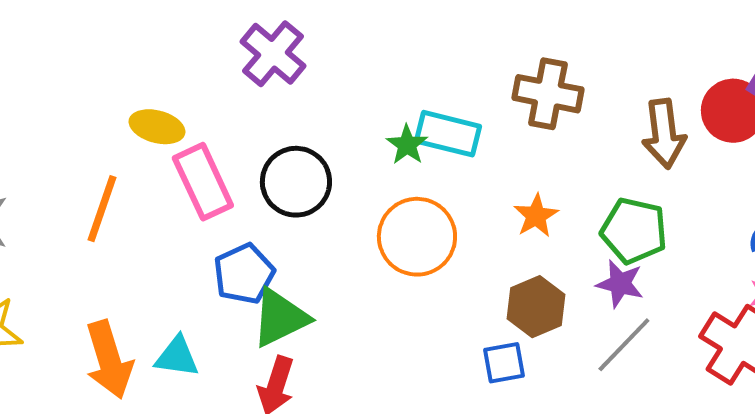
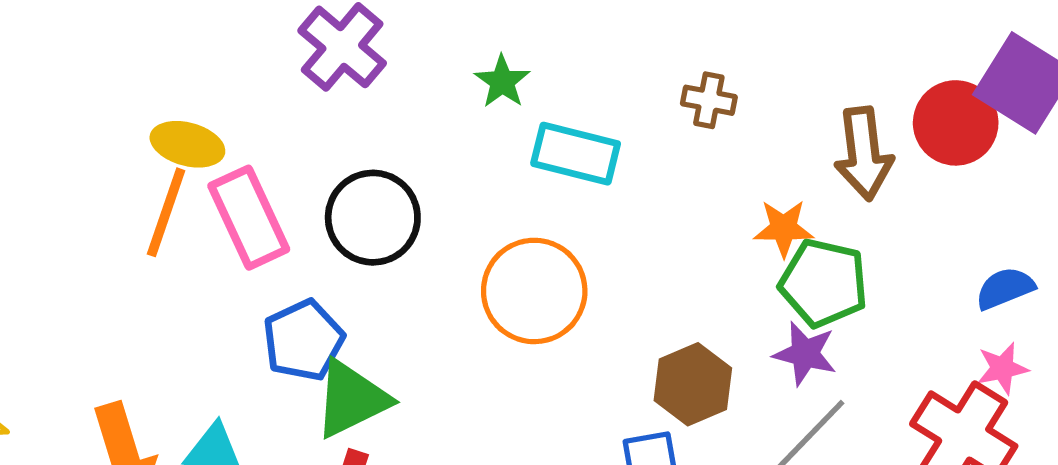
brown cross: (548, 94) -> (709, 100), size x0.6
green star: (407, 145) -> (502, 82), moved
orange line: (102, 209) -> (166, 212), moved
orange star: (536, 216) -> (784, 228), moved, turned 30

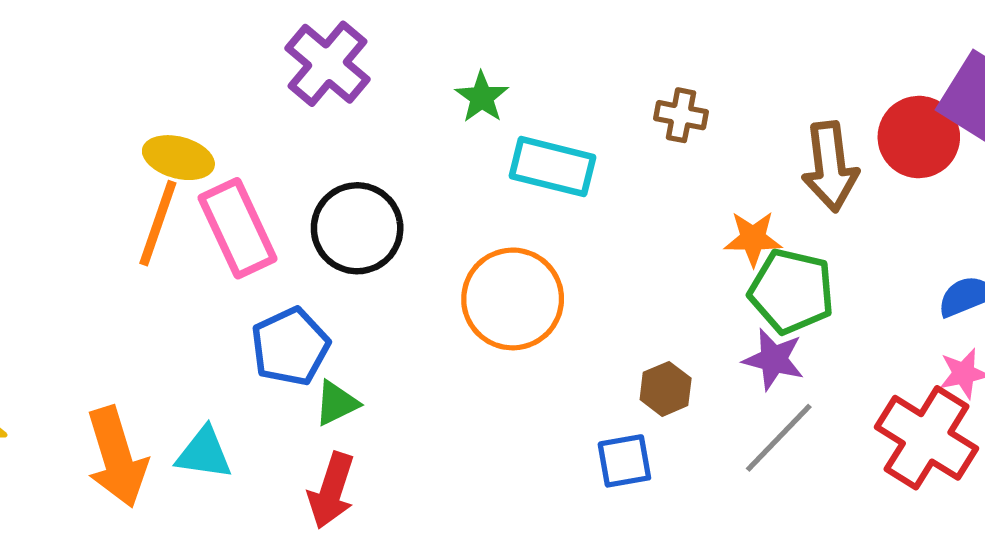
brown hexagon: (693, 384) -> (666, 389), size x0.7
green triangle: (351, 399) -> (337, 403), size x0.6

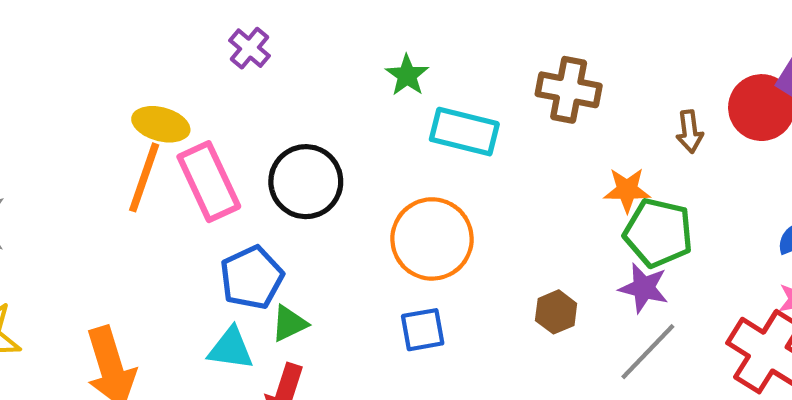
purple cross: (328, 64) -> (249, 48), moved, size x0.6
brown cross: (681, 115) -> (569, 90), size x1.5
brown arrow: (830, 167) -> (690, 132), size x0.6
cyan triangle: (204, 453) -> (231, 348), moved
blue square: (624, 461) -> (423, 330), moved

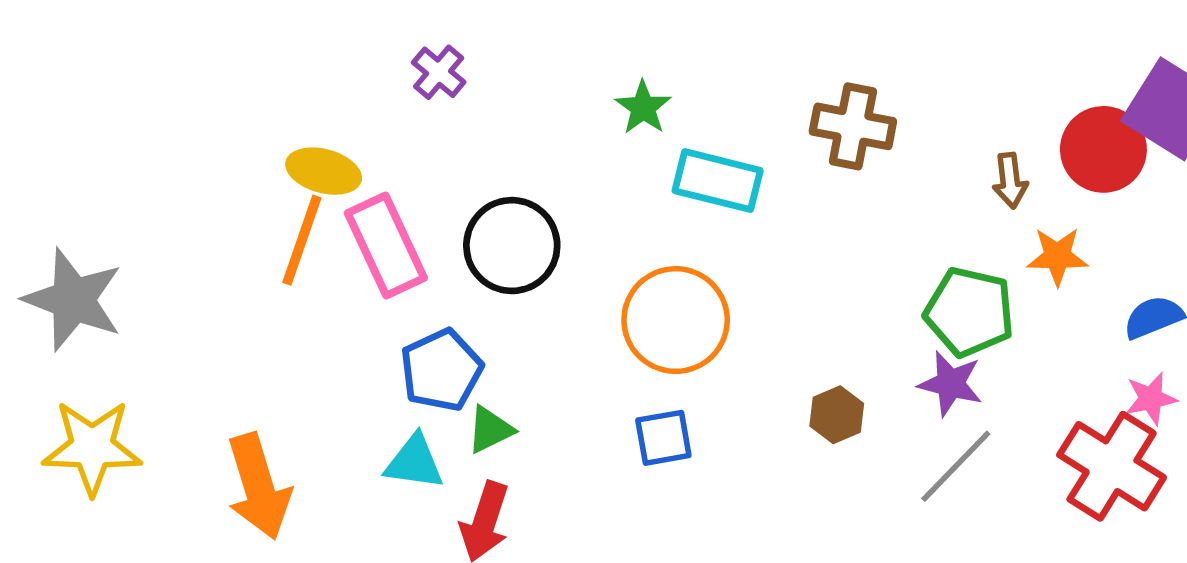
orange star: (627, 190) -> (1057, 256), moved

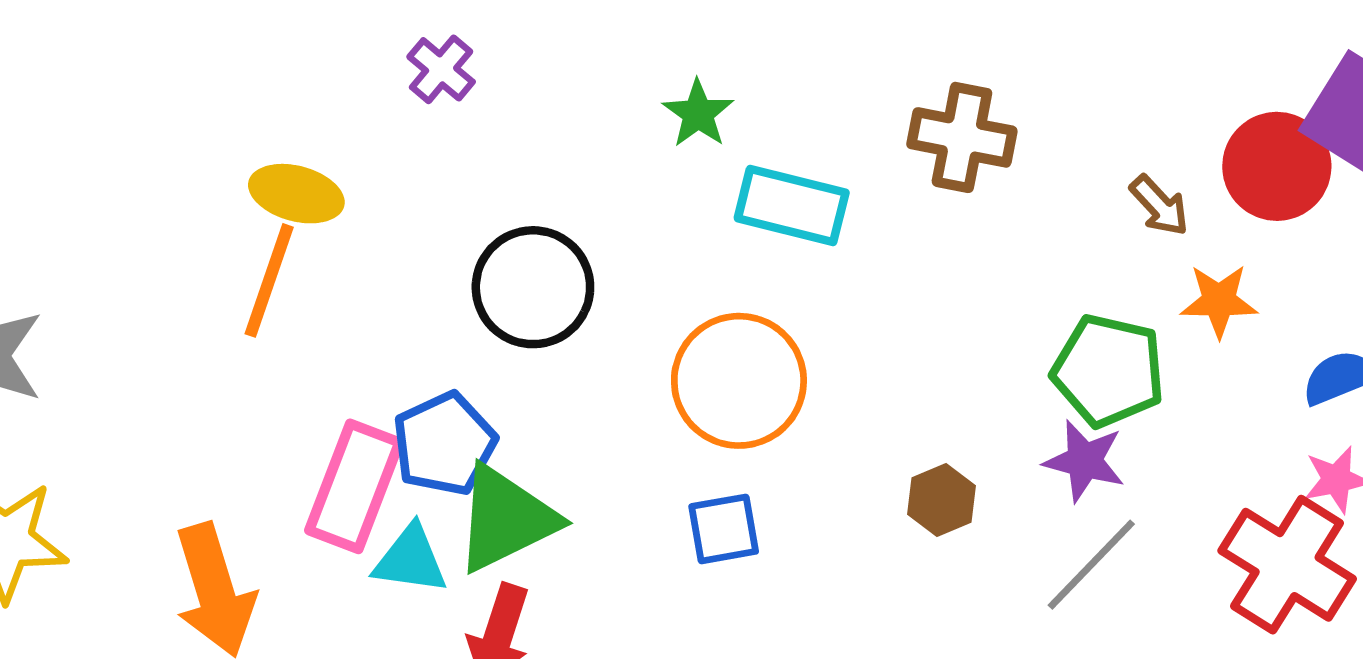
brown arrow: (1010, 181) -> (1159, 206), turned -36
pink rectangle: (386, 246) -> (354, 486), moved, turned 46
green triangle: (490, 430) -> (506, 519), size x1.8

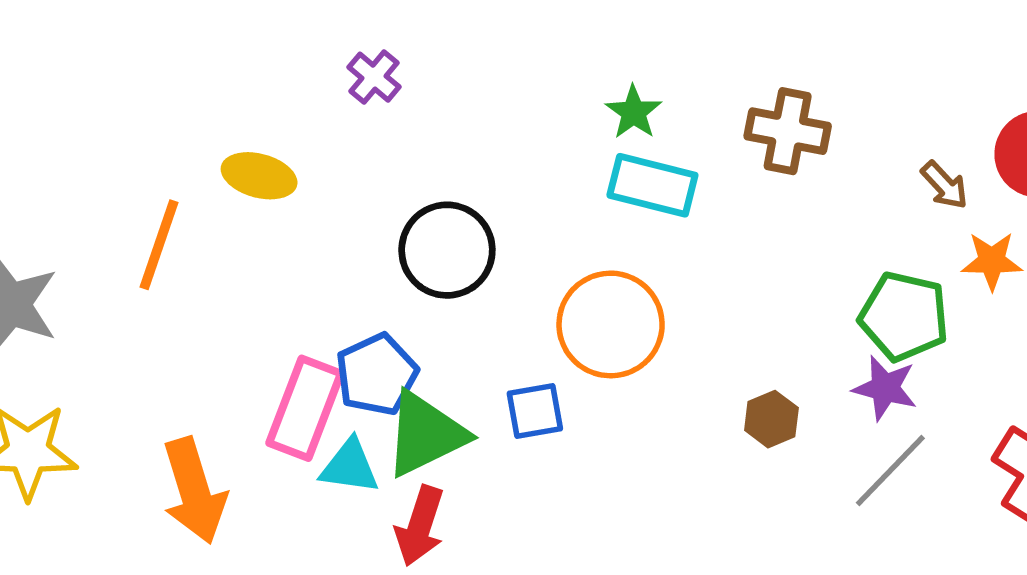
green star: (698, 114) -> (634, 112), moved
orange line: (269, 280) -> (159, 245), moved
blue square: (724, 529) -> (535, 411), moved

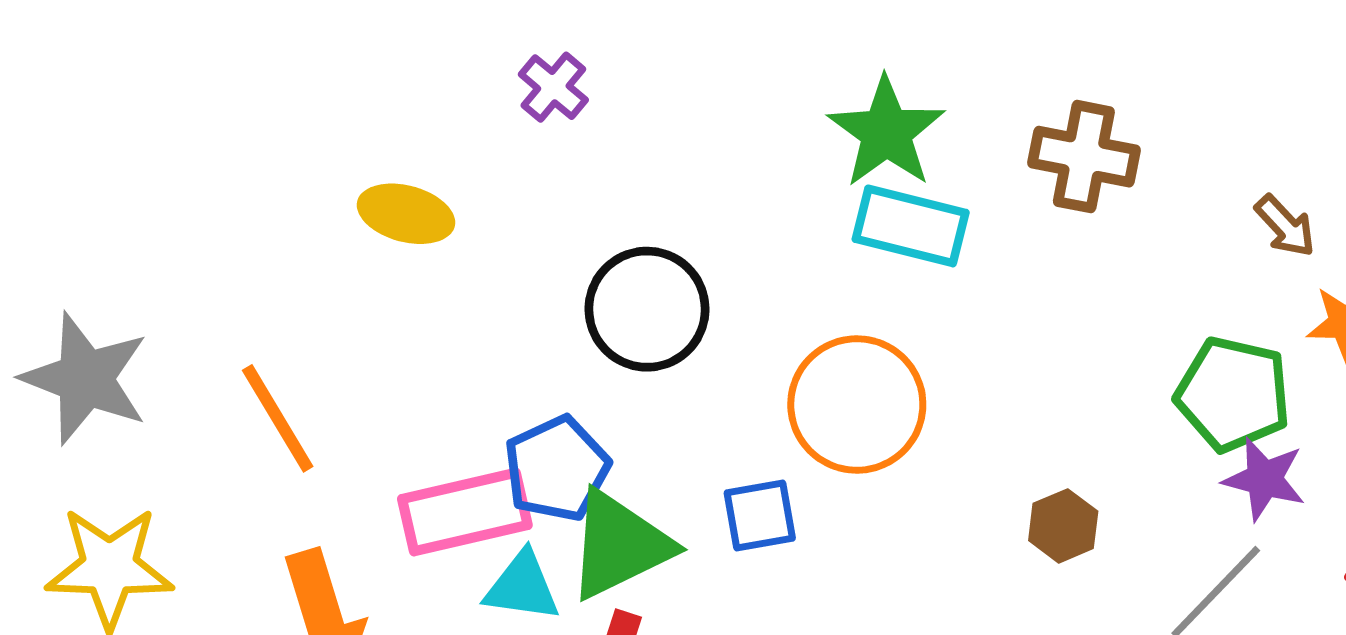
green star: (634, 112) -> (886, 132), size x1.6
orange line: (159, 245) -> (278, 418), moved, turned -50
purple star: (885, 388) -> (1264, 479), moved
pink rectangle: (305, 408) -> (465, 512), turned 56

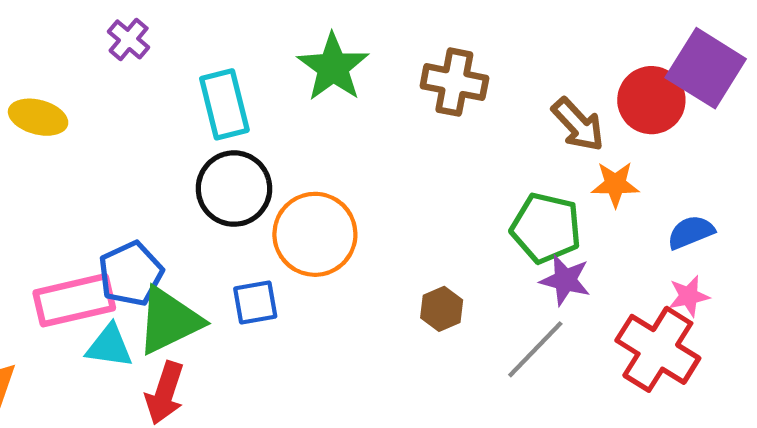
cyan rectangle: (911, 226) -> (224, 104), moved, turned 62
brown arrow: (1285, 226) -> (578, 125), size x1.4
black circle: (647, 309) -> (234, 189), moved

